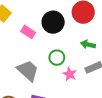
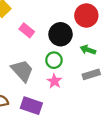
black circle: (53, 22) -> (61, 34), moved
pink star: (70, 74) -> (54, 81), moved

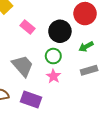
green arrow: (88, 50) -> (86, 47), turned -48

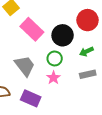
pink rectangle: (27, 27) -> (32, 29), size x1.6

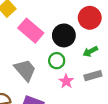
pink star: (53, 78) -> (66, 81), moved

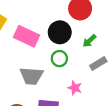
gray trapezoid: (25, 70) -> (31, 76), turned 150
pink star: (66, 81) -> (75, 88), moved

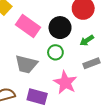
pink star: (75, 88) -> (65, 83), size x1.6

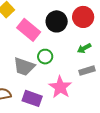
black circle: (60, 28) -> (57, 21), moved
green circle: (55, 52) -> (45, 57), moved

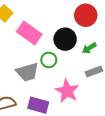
black circle: (57, 21) -> (65, 39), moved
gray trapezoid: (24, 67) -> (27, 72), turned -30

